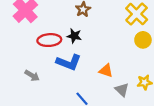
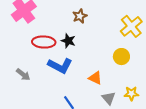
yellow circle: (143, 40) -> (121, 57), moved

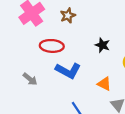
brown star: (80, 16) -> (68, 16), moved
black star: (68, 41) -> (102, 45), moved

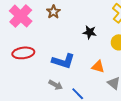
red ellipse: (52, 46) -> (23, 53), moved
gray arrow: (30, 79) -> (56, 85), moved

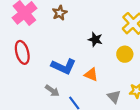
red ellipse: (23, 53) -> (22, 52), turned 75
orange triangle: (98, 67) -> (91, 75), moved

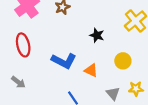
yellow circle: (125, 54) -> (123, 61), moved
gray arrow: (52, 91) -> (18, 82), moved

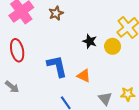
blue L-shape: (64, 61) -> (57, 66), turned -130
yellow circle: (123, 61) -> (113, 46), moved

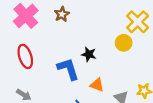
black star: (90, 41) -> (89, 54), moved
orange triangle: (84, 76) -> (97, 85), moved

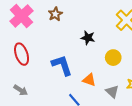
yellow circle: (124, 43) -> (113, 58), moved
black star: (89, 54) -> (88, 38), moved

